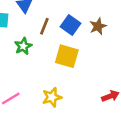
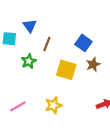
blue square: (71, 25) -> (83, 43), moved
brown star: (98, 26) -> (93, 64), moved

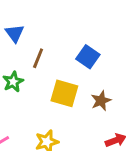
brown star: (93, 64) -> (101, 101), moved

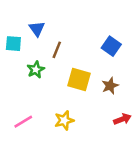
blue square: (88, 57) -> (111, 46), moved

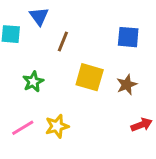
blue square: (111, 46) -> (128, 37), turned -30
green star: (36, 70) -> (33, 82), moved
yellow star: (64, 120) -> (57, 126), moved

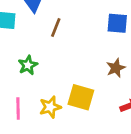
yellow square: (90, 77) -> (81, 97), moved
pink line: (23, 128) -> (18, 108), turned -60

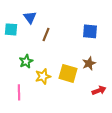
yellow square: (81, 97) -> (68, 73), moved
yellow star: (50, 107) -> (43, 76), moved

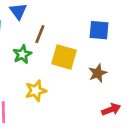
green star: (26, 61) -> (22, 54), moved
yellow square: (68, 73) -> (64, 57), moved

